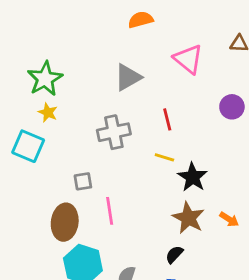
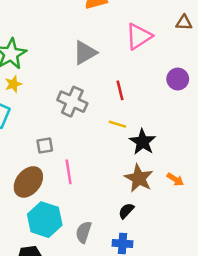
pink triangle: (188, 59) -> (139, 36), turned 48
yellow star: (48, 112) -> (13, 84), turned 30
gray cross: (114, 132) -> (72, 102), turned 36
brown ellipse: (65, 222) -> (28, 182), turned 32

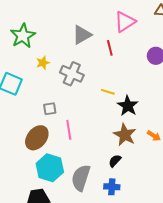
yellow star: (13, 84) -> (43, 63), moved
red line: (120, 90) -> (110, 48), moved
gray semicircle: (84, 232) -> (81, 178), size x1.5

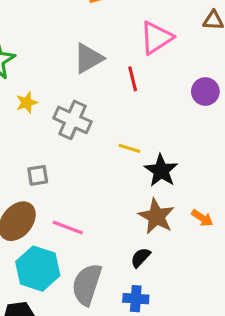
pink line: (69, 130) -> (68, 227), moved, turned -60

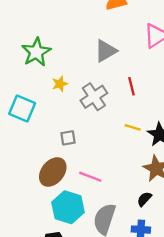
red line: (133, 79) -> (131, 86), moved
gray cross: (73, 120) -> (94, 97), turned 32
yellow line: (129, 148) -> (133, 127), moved

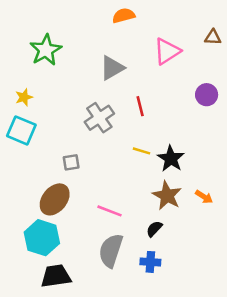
green star: (36, 52) -> (46, 50), moved
yellow star: (60, 84) -> (24, 97), moved
pink line: (90, 177) -> (110, 211), moved
cyan hexagon: (68, 207) -> (42, 238), moved

